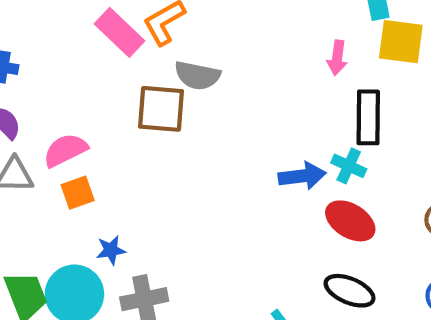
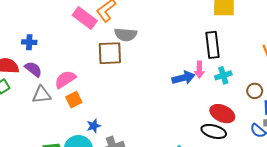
pink arrow: (337, 58) -> (199, 70), moved
cyan cross: (349, 166) -> (223, 75), moved, turned -35
red ellipse: (350, 221) -> (222, 114), moved

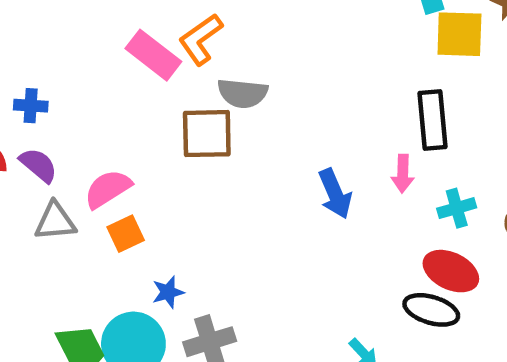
cyan cross: (223, 75) -> (457, 208), moved
blue arrow: (183, 78) -> (335, 194), moved, turned 80

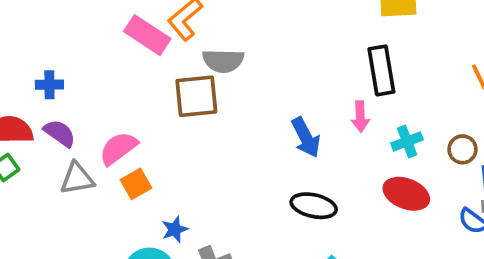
black ellipse: (431, 310) -> (314, 206), moved

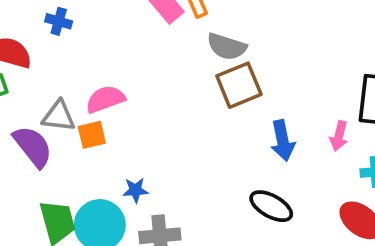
brown square: (196, 96) -> (239, 85), moved, turned -33
purple semicircle: (60, 133) -> (33, 147), moved, size x1.4
orange square: (136, 184) -> (92, 135), moved

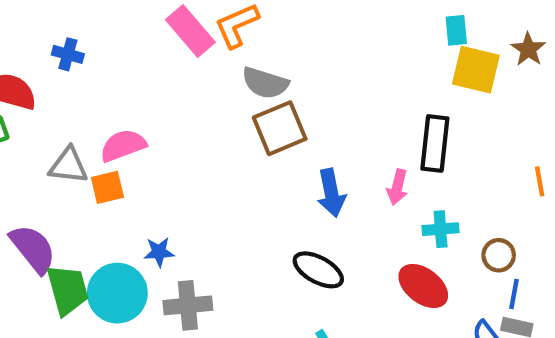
purple semicircle: (33, 147) -> (33, 249), moved

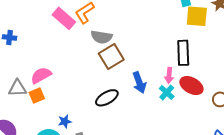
cyan cross: (441, 229) -> (167, 92), moved, turned -35
black ellipse: (318, 270) -> (107, 98), moved, turned -50
red ellipse: (423, 286) -> (191, 86), moved

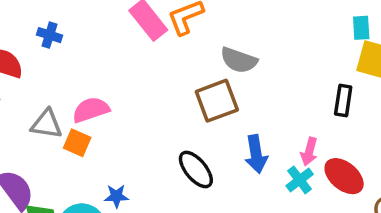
gray semicircle: (102, 37) -> (239, 60), moved
black rectangle: (183, 53) -> (343, 101), moved, size x0.7
orange square: (37, 95) -> (77, 143), turned 35
black ellipse: (107, 98) -> (196, 170), turned 70

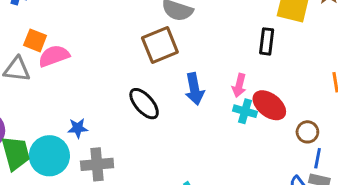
orange square: (77, 143) -> (35, 40), moved
cyan cross: (300, 180) -> (245, 111), moved, turned -35

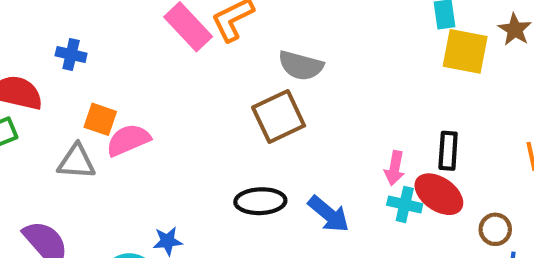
black rectangle: (267, 41) -> (448, 151), moved
blue arrow: (195, 89) -> (329, 214), moved, turned -36
black ellipse: (144, 104) -> (260, 201), turned -48

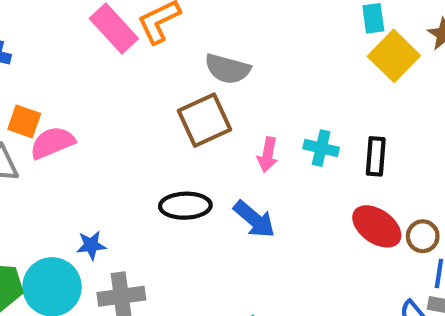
yellow square: (465, 51) -> (394, 56), turned 33
pink arrow: (395, 168) -> (268, 155), moved
red ellipse: (439, 194) -> (377, 226), moved
cyan cross: (405, 204) -> (321, 148), moved

